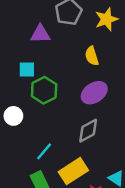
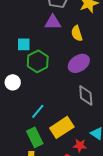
purple triangle: (40, 34) -> (53, 22), moved
gray diamond: (88, 131) -> (86, 95), moved, turned -65

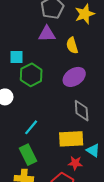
yellow rectangle: (62, 127) -> (71, 139), moved, turned 30

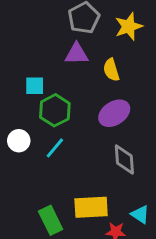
cyan line: (31, 127) -> (55, 148), moved
yellow rectangle: (71, 139) -> (91, 207), moved

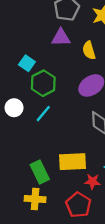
cyan square: (35, 86) -> (27, 63), turned 35

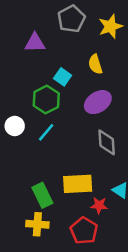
purple triangle: (61, 38) -> (35, 43), moved
cyan square: (27, 63) -> (63, 77), moved

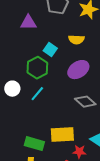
yellow semicircle: (95, 64) -> (76, 40), turned -70
gray diamond: (107, 142) -> (85, 102), turned -45
green rectangle: (42, 195) -> (34, 144), turned -48

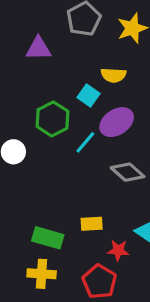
cyan square: (50, 50) -> (88, 95), moved
cyan line: (37, 94) -> (85, 142), moved
yellow rectangle: (62, 135) -> (92, 224), size x0.6

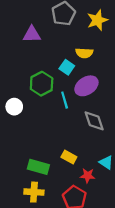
cyan line: (85, 142) -> (65, 100), turned -56
gray diamond: (128, 172) -> (94, 121), turned 30
yellow rectangle: (92, 224) -> (69, 157), turned 32

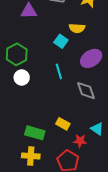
green hexagon: (42, 84) -> (17, 54), moved
purple ellipse: (86, 86) -> (91, 58), moved
white circle: (14, 107) -> (22, 78), moved

